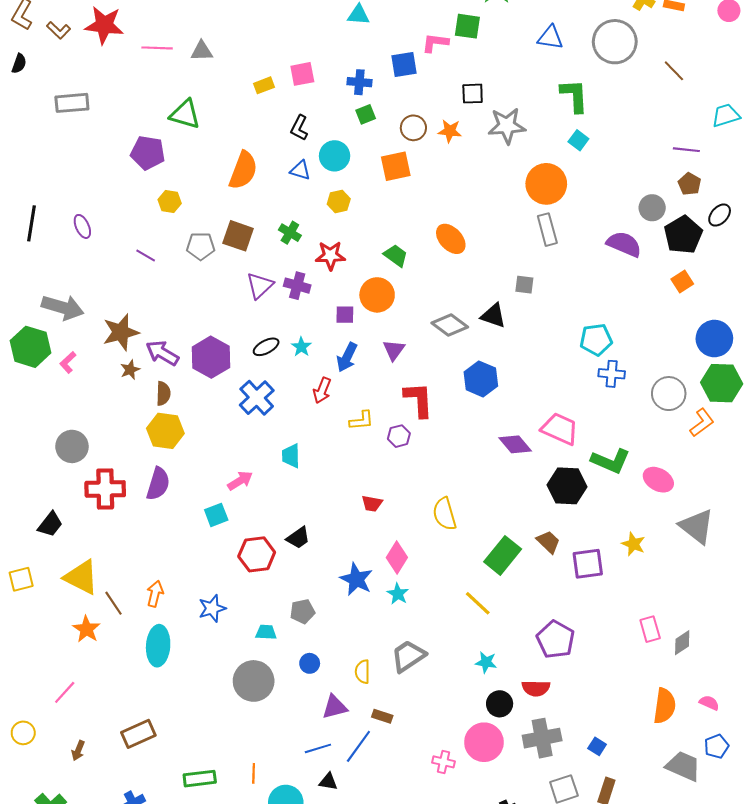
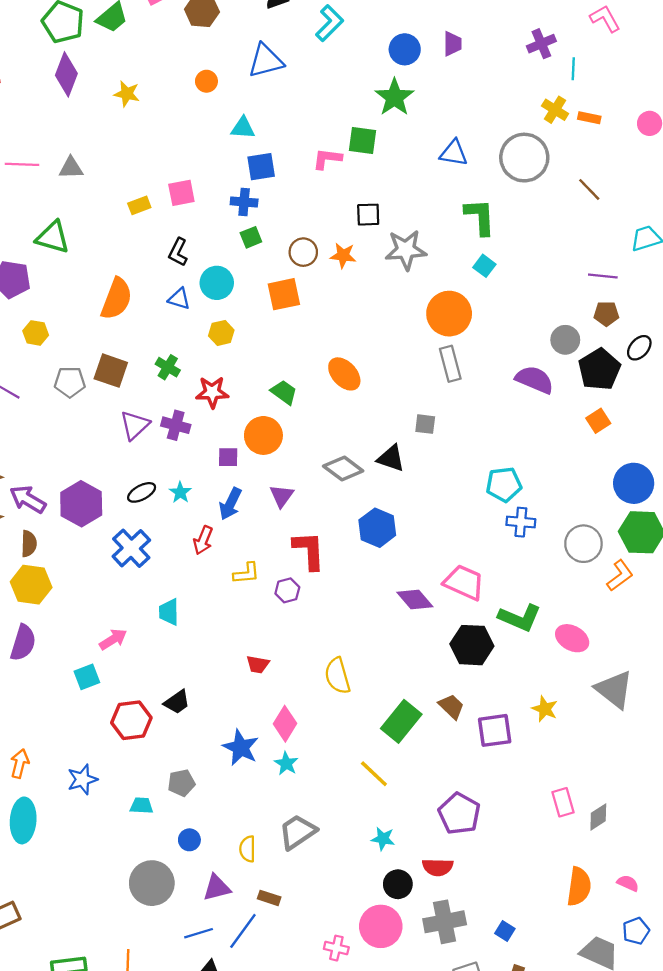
blue square: (404, 65) -> (261, 167), moved
brown pentagon: (689, 184) -> (606, 314), turned -30
gray circle: (254, 681) -> (152, 883), moved

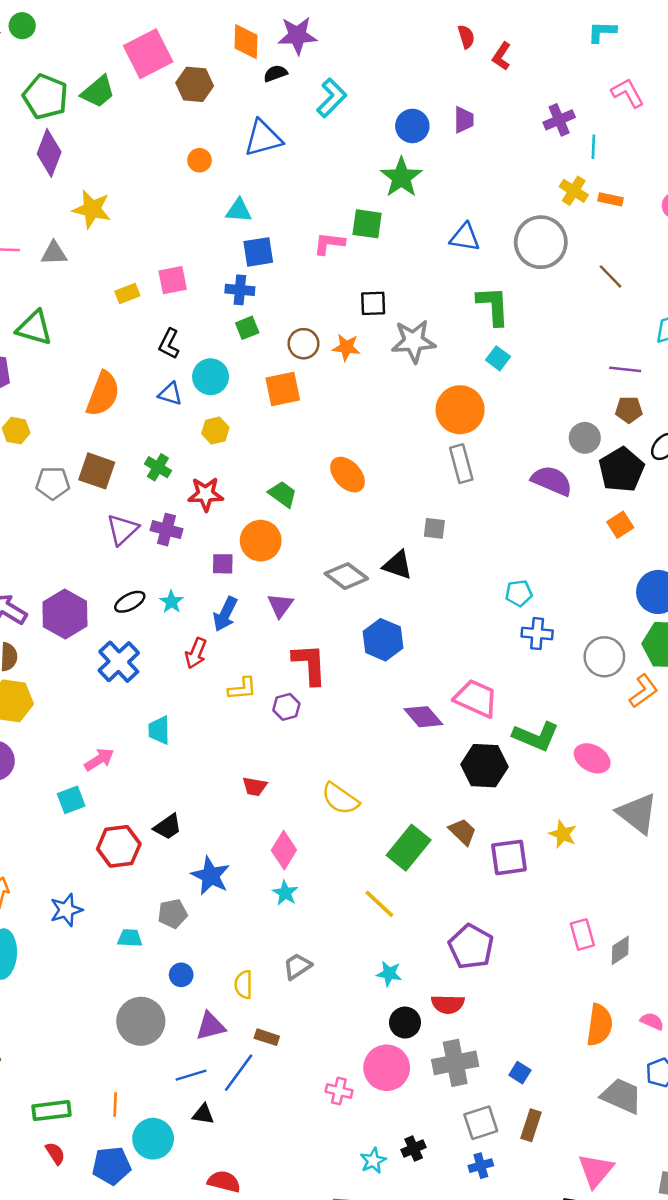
yellow star: (127, 94) -> (92, 209), moved, size x1.4
cyan pentagon: (504, 484) -> (519, 593), size x0.7
yellow semicircle: (337, 676) -> (340, 799), turned -39
blue star: (241, 748) -> (211, 876), moved
gray trapezoid: (298, 832) -> (297, 966), size x0.7

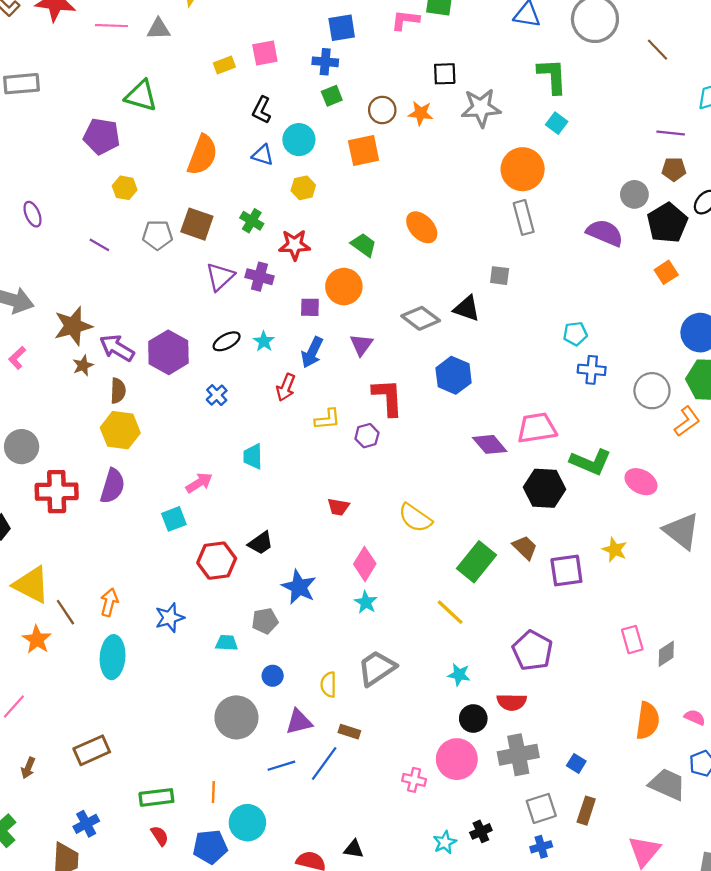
blue cross: (119, 662) -> (217, 395), size x0.6
pink trapezoid: (476, 698) -> (537, 428), turned -33
gray trapezoid: (297, 966) -> (377, 668), size x1.5
black triangle: (203, 1114) -> (354, 849), moved

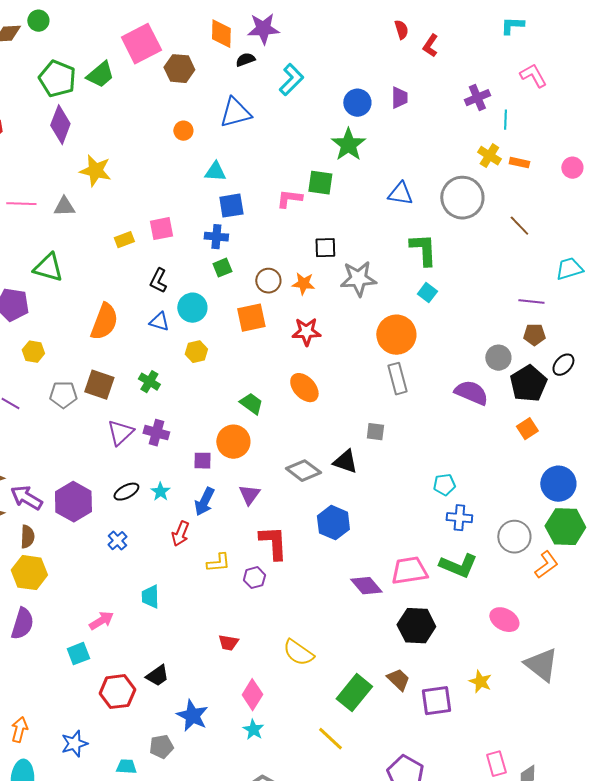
red star: (295, 245) -> (306, 332), moved
green L-shape: (591, 462) -> (458, 566), moved

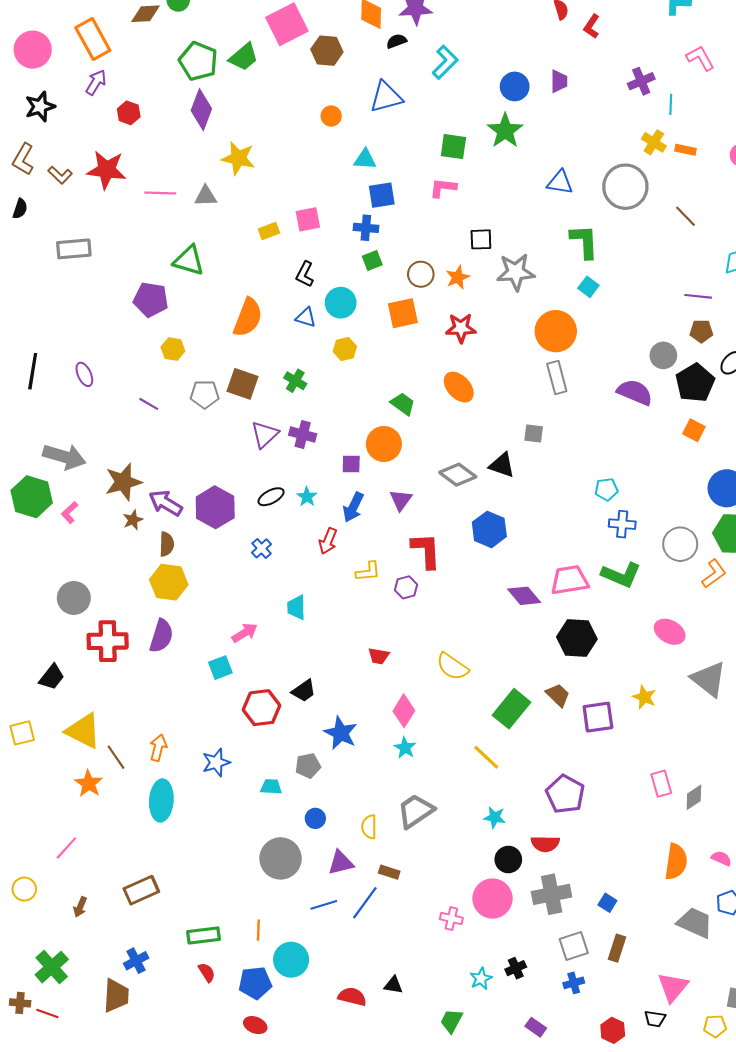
green square: (320, 183) -> (453, 147), moved
orange star: (303, 284) -> (458, 277), turned -30
orange square: (527, 429) -> (694, 430), turned -30

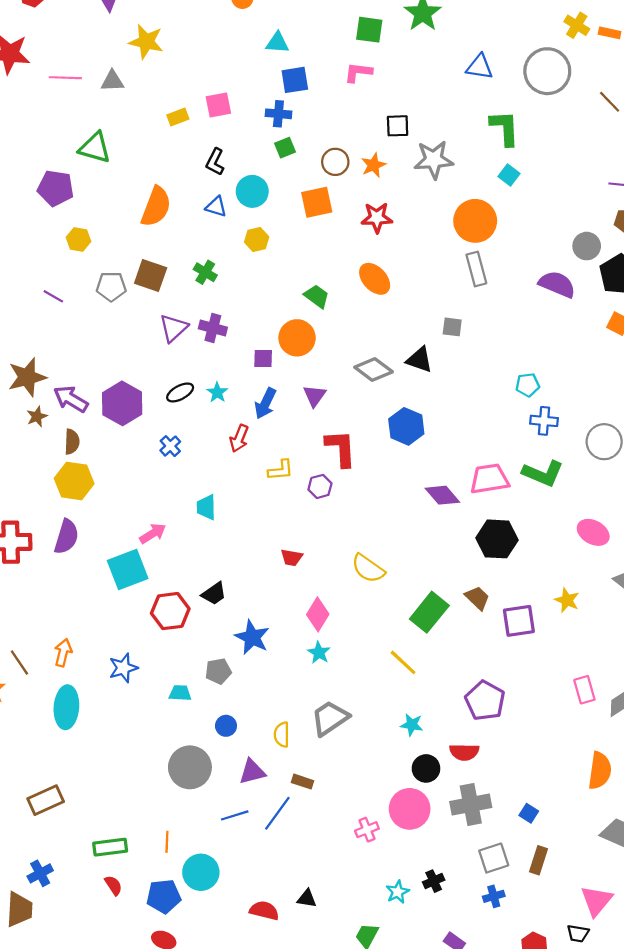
cyan square: (220, 668) -> (128, 570), size x1.6
pink cross: (451, 919) -> (367, 830), turned -35

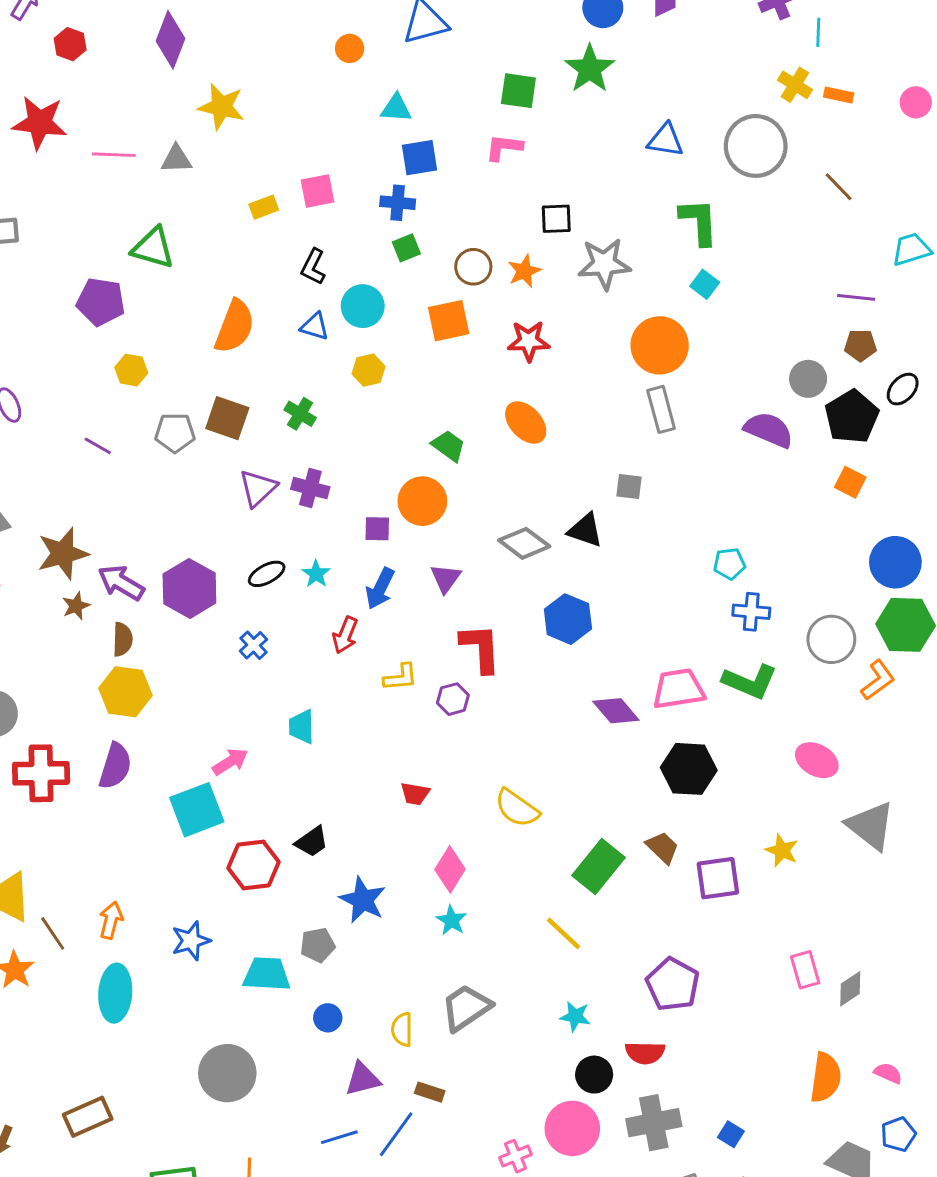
cyan trapezoid: (180, 693) -> (267, 974), size x1.6
gray circle: (190, 767) -> (227, 1073), moved

